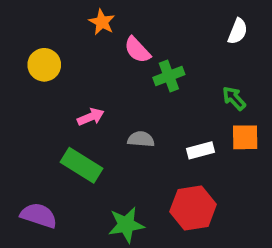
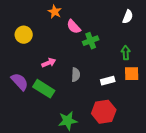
green arrow: (234, 98) -> (126, 53), turned 40
gray semicircle: (141, 139) -> (76, 75), turned 88
purple semicircle: (39, 215) -> (20, 82), moved, turned 30

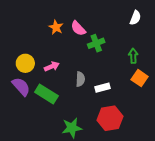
orange star: (55, 12) -> (56, 27), moved
yellow circle: (24, 35) -> (25, 63), moved
orange square: (132, 74) -> (140, 78), turned 35
white rectangle: (108, 81) -> (103, 88), moved

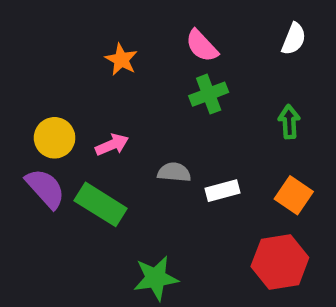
pink semicircle: (78, 28) -> (202, 46), moved
orange square: (140, 78) -> (294, 195), moved
gray semicircle: (80, 79) -> (174, 172), turned -88
red hexagon: (110, 118) -> (280, 262), moved

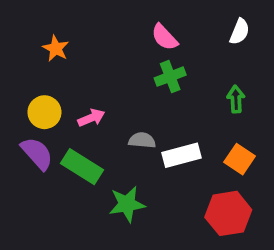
orange star: (121, 60) -> (56, 48), moved
white rectangle: (222, 191) -> (181, 155), size x1.4
green star: (156, 278) -> (127, 204), moved

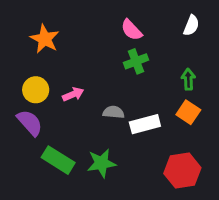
orange star: (56, 48) -> (45, 39), size x1.4
orange square: (240, 159) -> (188, 112), moved
green rectangle: (82, 167) -> (58, 160), moved

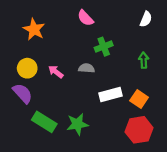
pink semicircle: (131, 30) -> (85, 18), moved
pink arrow: (73, 94) -> (56, 72), turned -119
gray semicircle: (113, 112) -> (87, 68), moved
orange square: (188, 112) -> (139, 99), moved

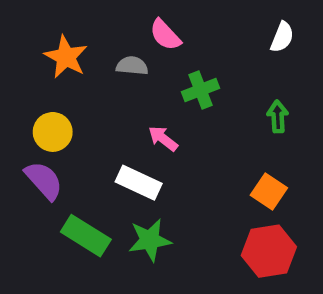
gray semicircle: (87, 68) -> (132, 66), moved
pink arrow: (56, 72) -> (163, 139), moved
white rectangle: (111, 94) -> (139, 183), moved, turned 40

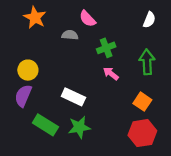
orange star: (66, 57) -> (35, 17), moved
green arrow: (278, 116) -> (147, 62), size x1.5
pink arrow: (163, 139) -> (111, 74), moved
purple semicircle: (44, 180) -> (23, 96), turned -115

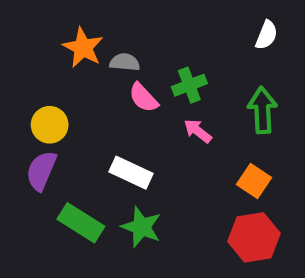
orange star: (35, 17) -> (83, 48), moved
pink semicircle: (87, 19) -> (143, 98), moved
green star: (79, 127) -> (141, 227), turned 30

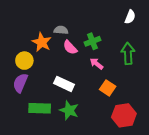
orange star: (83, 48) -> (42, 42), moved
orange square: (254, 181) -> (108, 88), moved
green rectangle: (81, 223) -> (40, 108), turned -30

